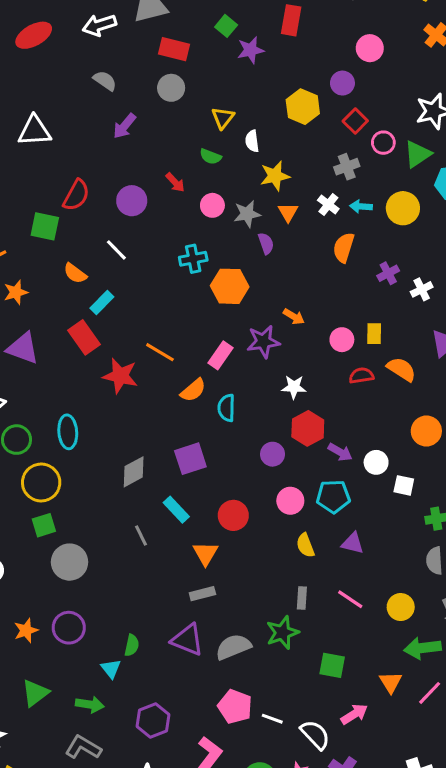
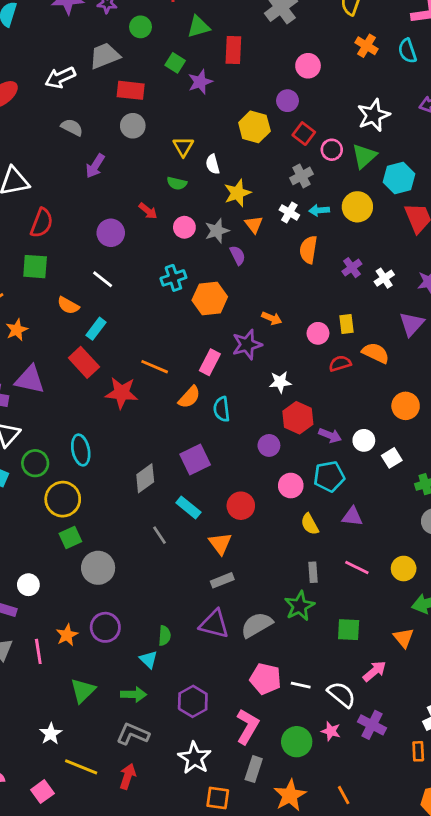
red semicircle: (76, 195) -> (42, 223), moved
white square: (404, 485) -> (392, 458), turned -36

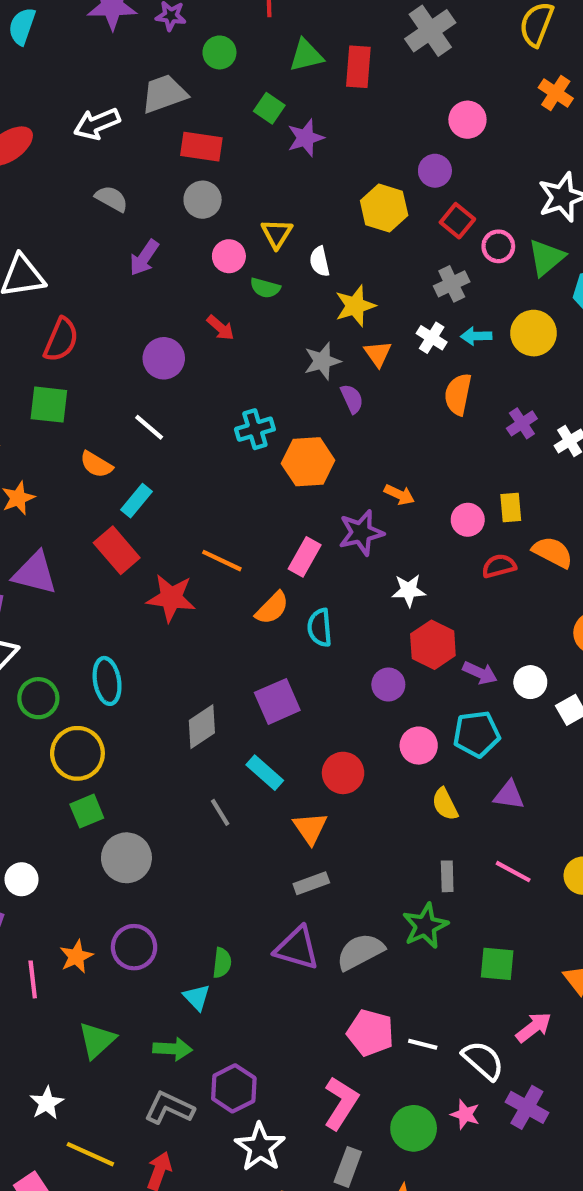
red rectangle: (233, 50) -> (358, 67), moved
pink circle: (184, 227) -> (229, 256), moved
purple hexagon: (193, 701) -> (234, 1088), moved

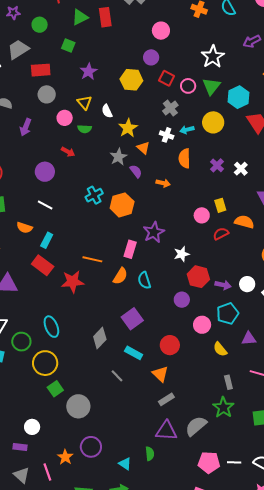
purple star: (306, 138) -> (89, 72), moved
orange arrow: (399, 495) -> (163, 183), moved
green semicircle: (222, 963) -> (150, 454), moved

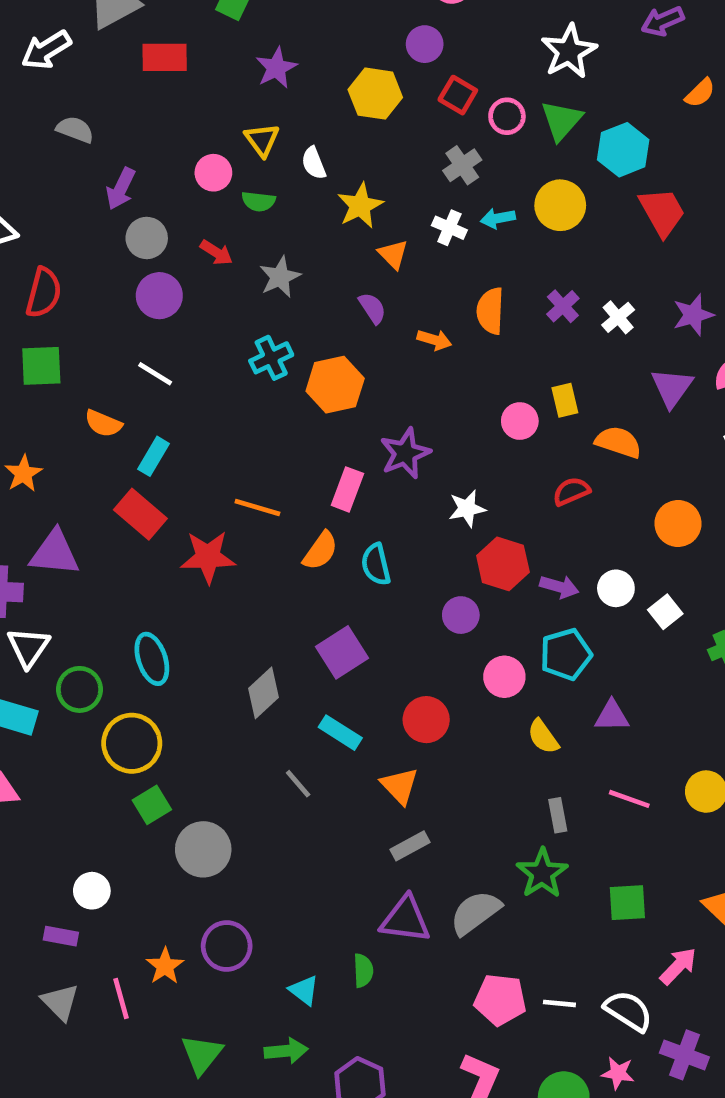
gray circle: (47, 94) -> (147, 238), moved
gray star: (118, 157) -> (280, 277), moved
orange semicircle: (184, 158) -> (490, 311), moved
red semicircle: (221, 234) -> (571, 491), moved

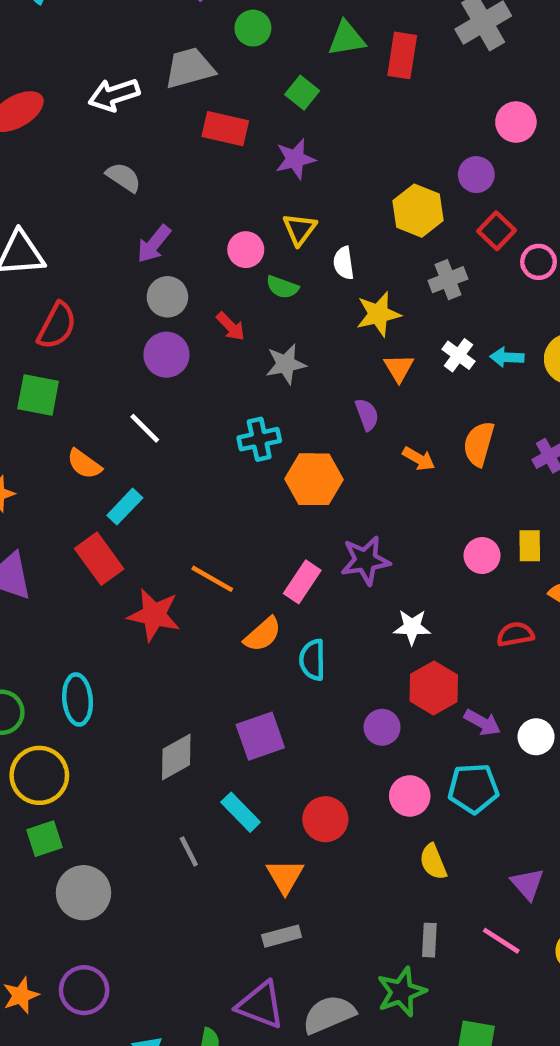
purple star: (276, 68) -> (295, 159), moved
gray cross: (462, 165) -> (448, 280), moved
purple triangle: (612, 716) -> (527, 884), moved, turned 36

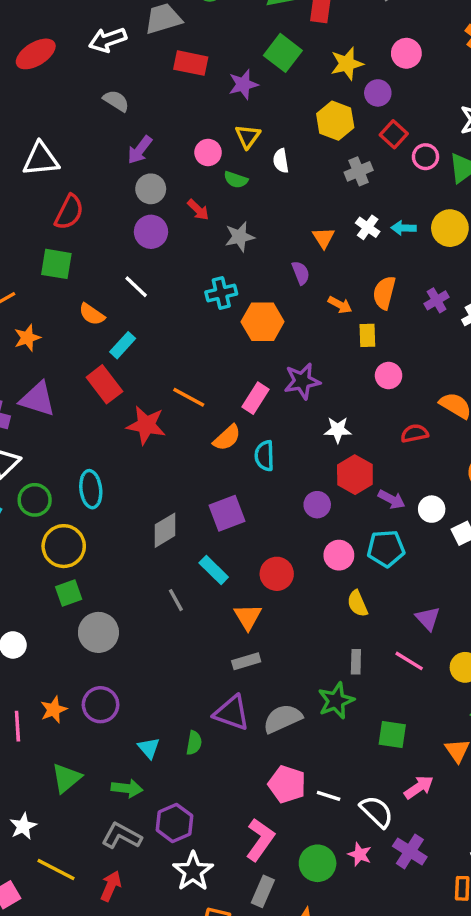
green square: (302, 93) -> (283, 53), moved, size x1.5
yellow star: (378, 314) -> (347, 64), moved
yellow rectangle: (530, 546) -> (367, 335), moved

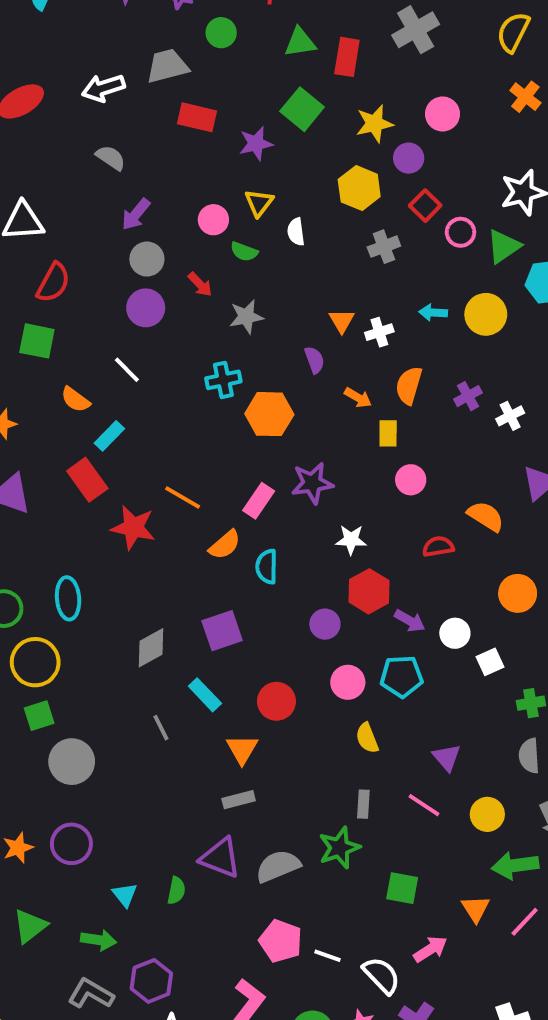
white cross: (368, 227) -> (379, 332), moved, turned 35

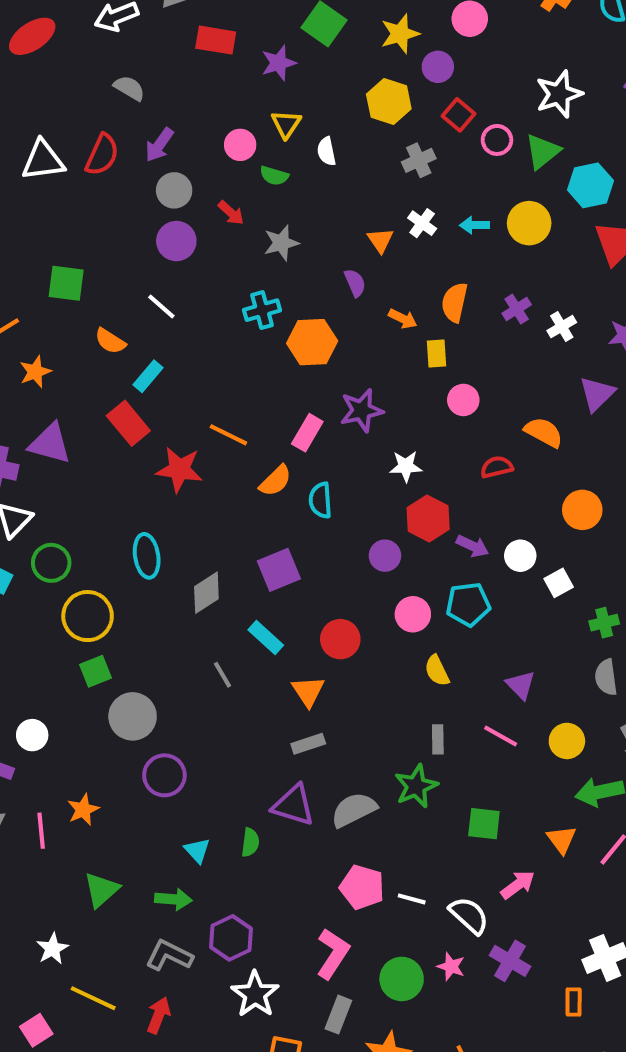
red semicircle: (53, 283) -> (102, 155), moved
white cross: (379, 332) -> (422, 223), moved, turned -32
cyan ellipse: (68, 598) -> (147, 556), moved
purple circle: (71, 844) -> (164, 775), moved

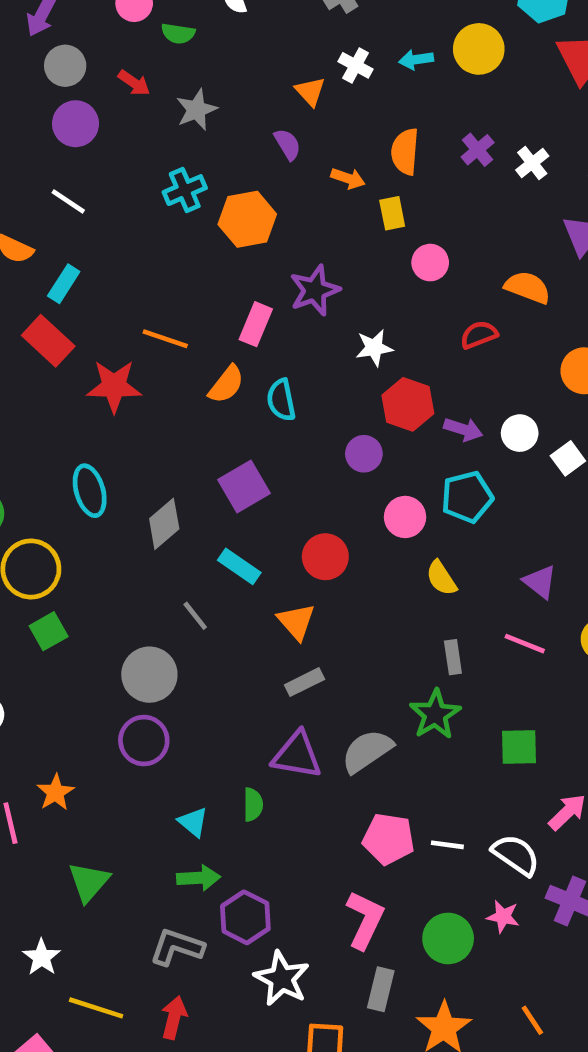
gray circle: (133, 716) -> (149, 675), moved
green arrow: (173, 899) -> (199, 878), moved

